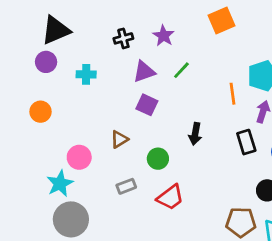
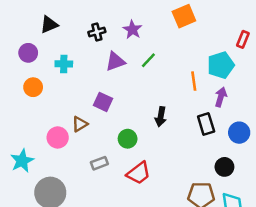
black triangle: (56, 30) -> (49, 25), moved, size x0.7
purple square: (147, 105) -> (103, 102), moved
orange circle: (41, 112) -> (33, 87), moved
brown triangle: (119, 139) -> (80, 124), moved
cyan star: (60, 184) -> (22, 161), moved

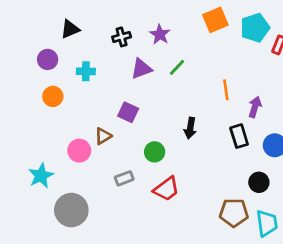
cyan pentagon: (221, 65) -> (255, 28), moved

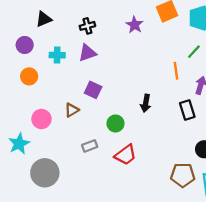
purple star: (160, 34) -> (135, 25), moved
green line: (177, 67) -> (194, 52), moved
purple triangle: (141, 69) -> (87, 53), moved
pink circle: (79, 151) -> (41, 119), moved

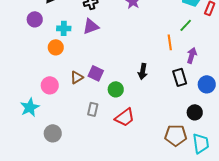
orange circle: (29, 76) -> (56, 47), moved
purple square: (93, 90) -> (96, 73), moved
gray rectangle: (90, 146) -> (93, 109), turned -56
gray circle: (45, 173) -> (53, 133), size x0.7

